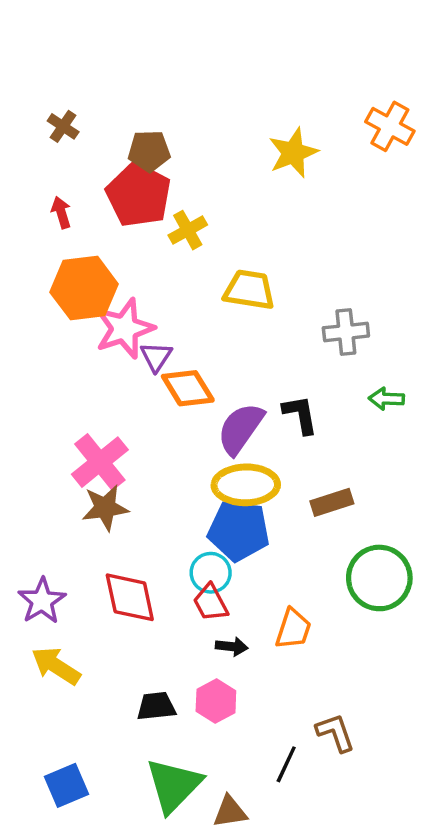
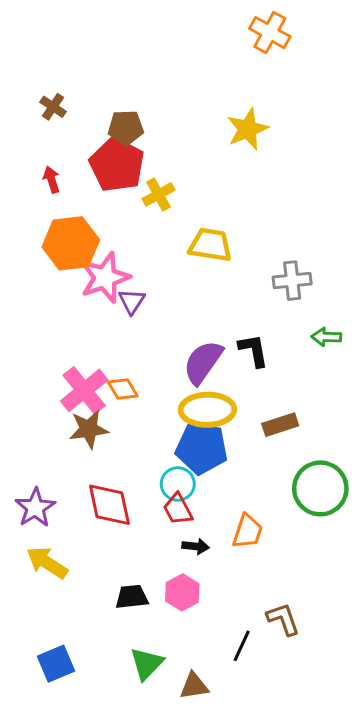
orange cross: (390, 126) -> (270, 33), moved
orange diamond: (188, 388) -> (123, 389), moved, size x0.7
green triangle: (174, 785) -> (147, 664), size x0.7

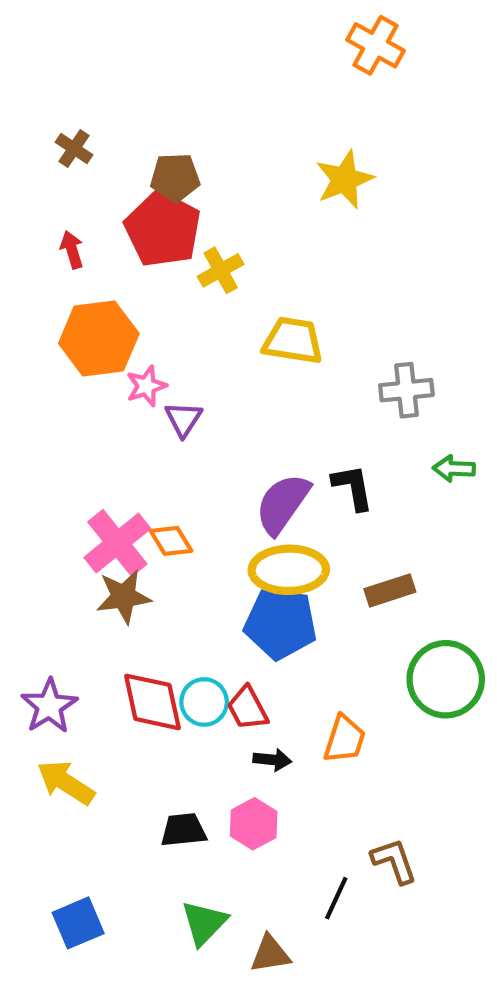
pink star: (105, 278) -> (146, 386), size x0.6
cyan circle: (178, 484) -> (204, 702), moved

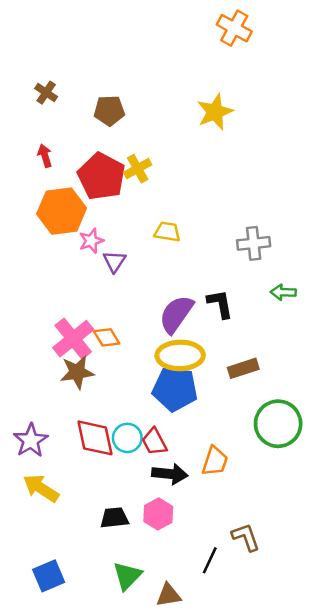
red pentagon: (163, 229) -> (102, 176), moved
yellow trapezoid: (293, 341) -> (167, 232), moved, size x0.7
black arrow: (272, 760) -> (170, 474), size x1.5

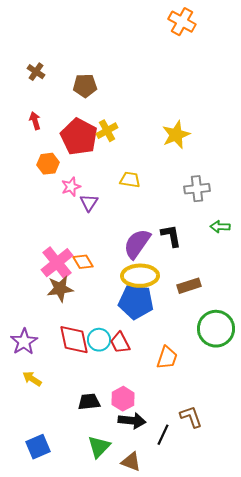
yellow star: (215, 112) -> (176, 135), moved
orange hexagon: (62, 211) -> (48, 164), size x0.6
black arrow: (170, 474) -> (132, 421), moved
yellow arrow: (41, 488) -> (32, 379), size x0.7
brown triangle: (169, 595) -> (131, 462), turned 30

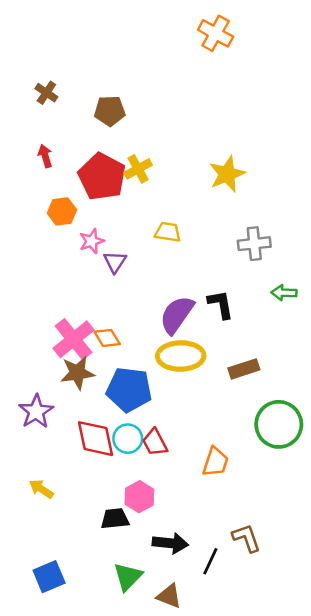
orange cross: (182, 22) -> (216, 33), moved
blue pentagon: (136, 302) -> (129, 390), moved
purple star: (24, 342) -> (36, 412), moved
pink hexagon: (123, 399) -> (139, 497), moved

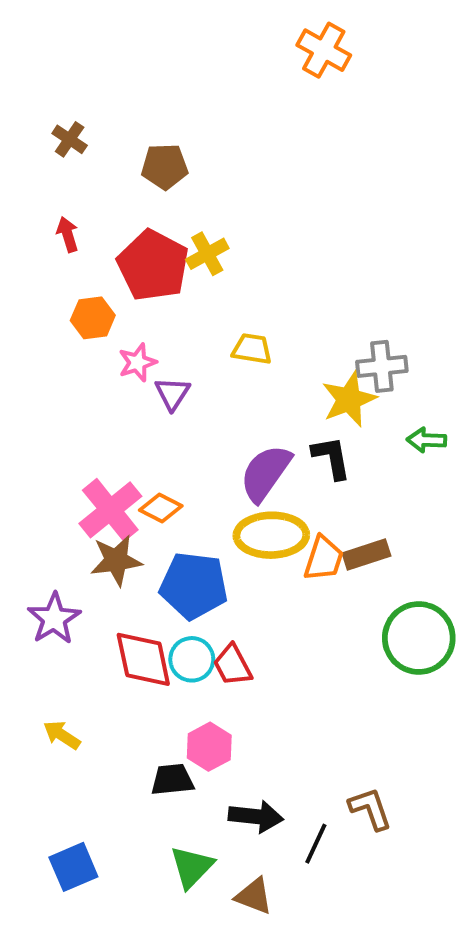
yellow star: (227, 174) -> (349, 399), moved
orange diamond: (107, 338) -> (161, 508), turned -32
orange trapezoid: (216, 462) -> (324, 558), moved

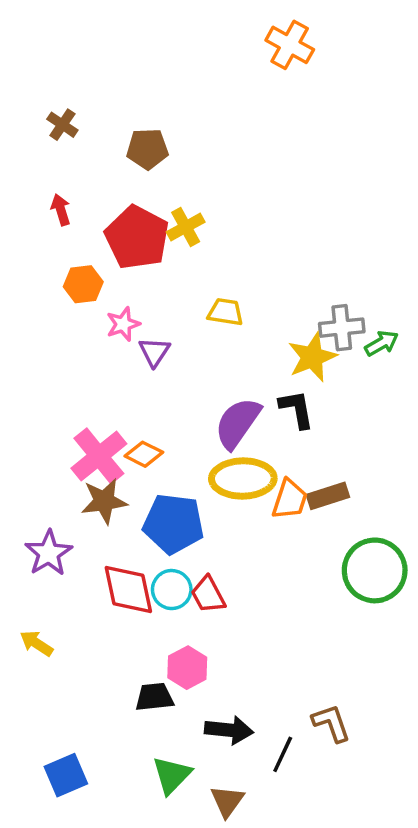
green arrow: (427, 440) -> (382, 343), moved, turned 148
yellow arrow: (62, 735) -> (36, 643), moved
brown triangle: (254, 896) -> (227, 801), turned 45

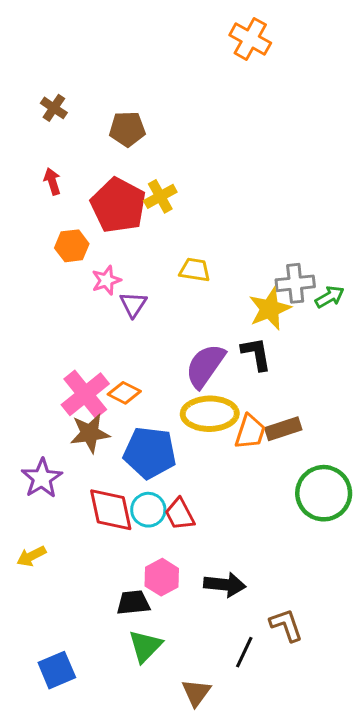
yellow arrow: (36, 643) -> (31, 556), turned -60
black arrow: (229, 730) -> (225, 585), moved
green triangle: (172, 775) -> (145, 646), moved

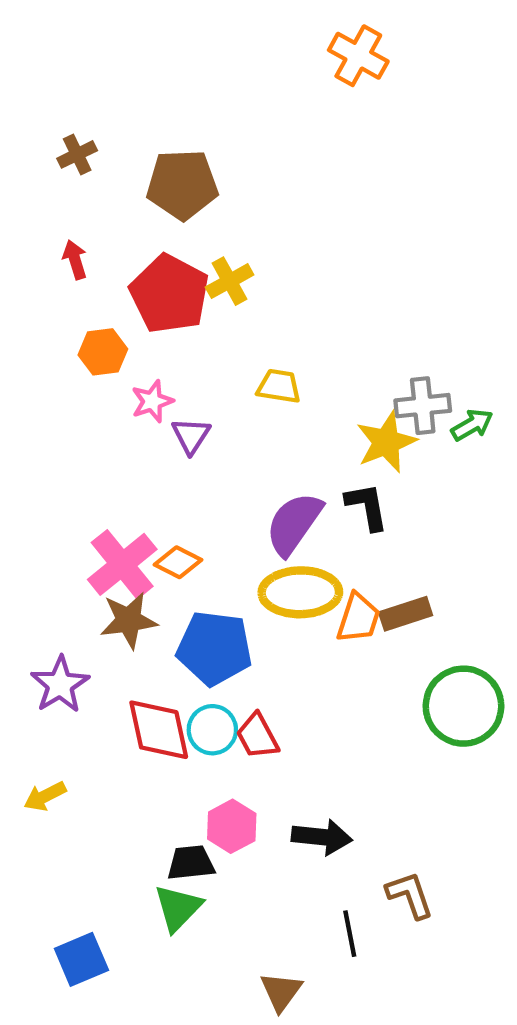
brown cross: (54, 108) -> (77, 154), turned 30
brown pentagon: (127, 129) -> (182, 184), size x1.4
green triangle: (145, 646) -> (178, 908), moved
black line: (244, 652) -> (350, 934), turned -36

